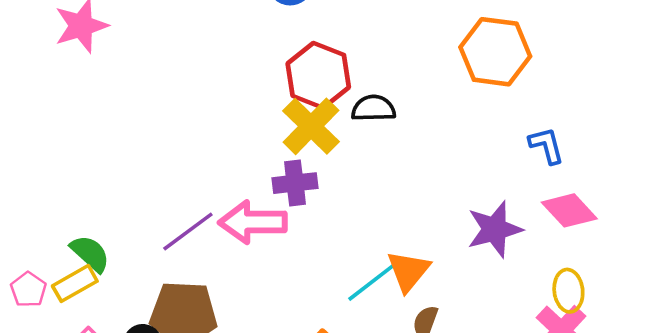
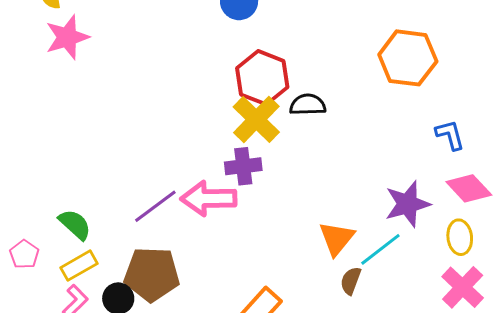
cyan line: (372, 282) -> (380, 249), moved
yellow rectangle: (75, 283) -> (79, 266), moved
yellow ellipse: (568, 291) -> (460, 237), moved

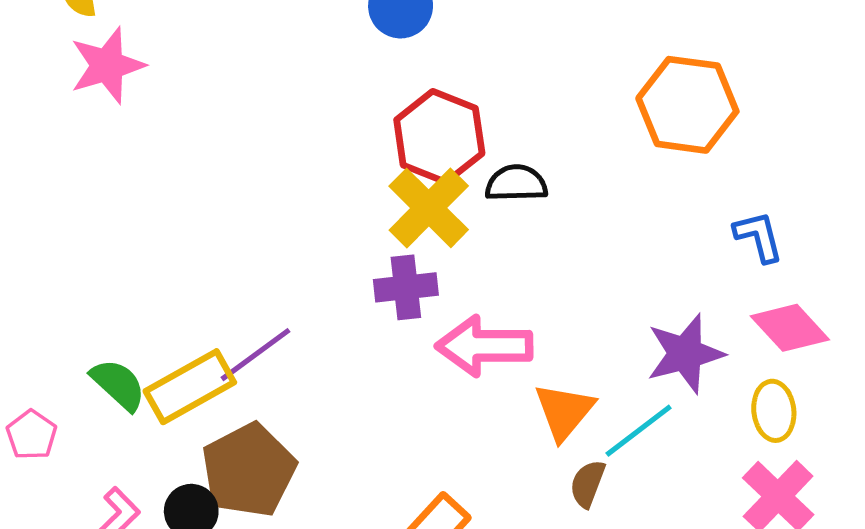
pink arrow: (209, 198) -> (484, 346), moved
yellow rectangle: (79, 266) -> (190, 387), moved, size x1.4
brown pentagon: (152, 274) -> (249, 470), turned -30

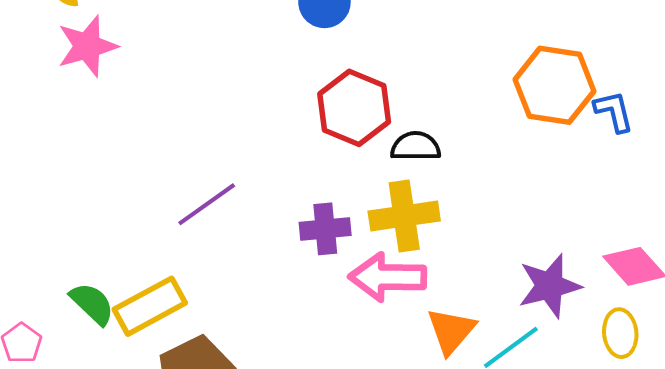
yellow cross: (429, 208) -> (404, 216), moved, turned 36
blue L-shape: (759, 237) -> (614, 111), moved
purple line: (256, 355) -> (207, 204), moved

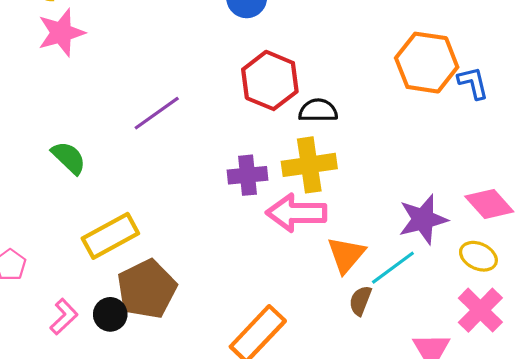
purple line: (207, 204) -> (157, 113), moved
green semicircle: (92, 304) -> (69, 158), moved
yellow ellipse: (620, 333) -> (478, 256), turned -60

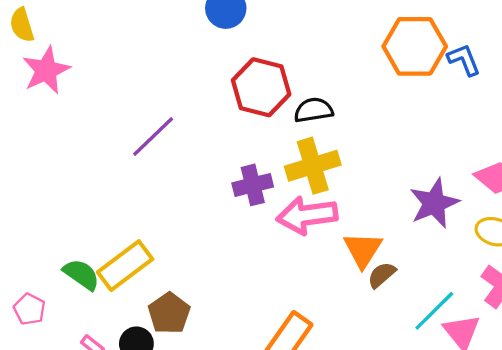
green semicircle: (69, 158) -> (81, 274), moved
cyan line: (393, 268) -> (434, 311), moved
brown pentagon: (147, 289) -> (169, 313), size x0.7
brown semicircle: (360, 301) -> (382, 275), moved, turned 36

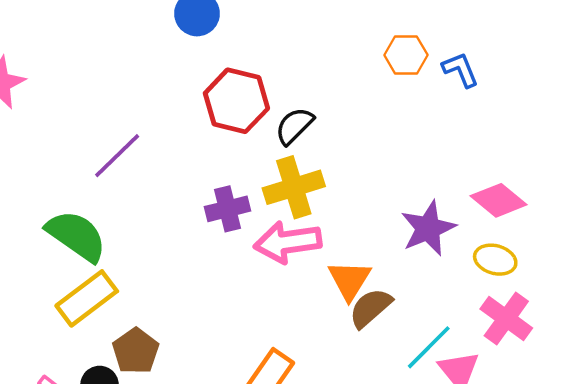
orange hexagon: (415, 46) -> (406, 55), size x0.6
black semicircle: (314, 110) -> (294, 126), turned -36
green semicircle: (81, 274) -> (76, 236), moved, size x1.5
brown semicircle: (382, 275) -> (370, 308), size x1.4

